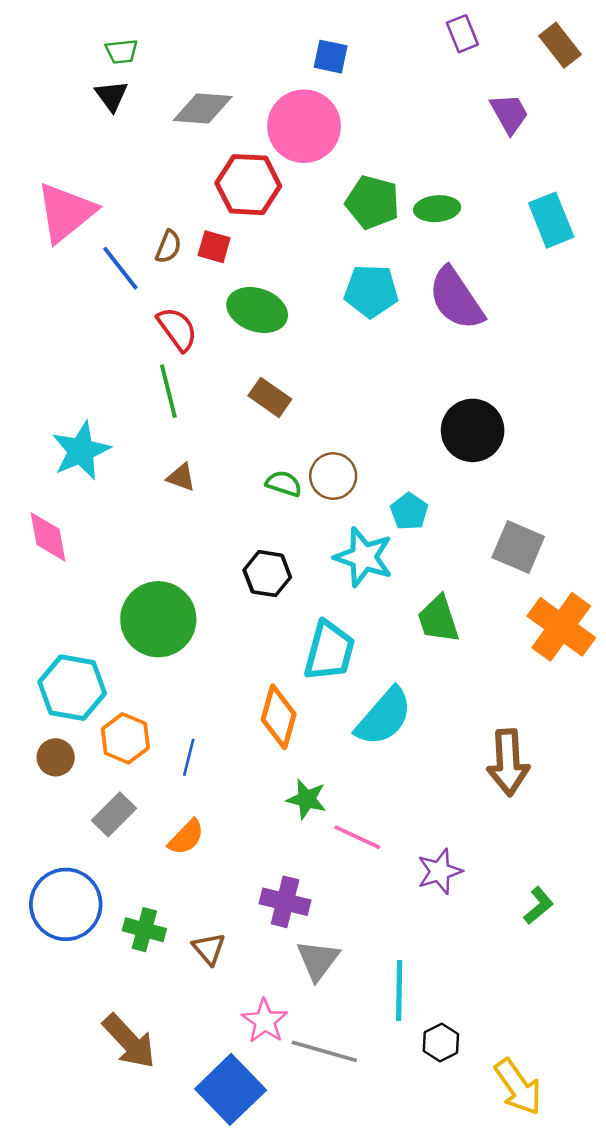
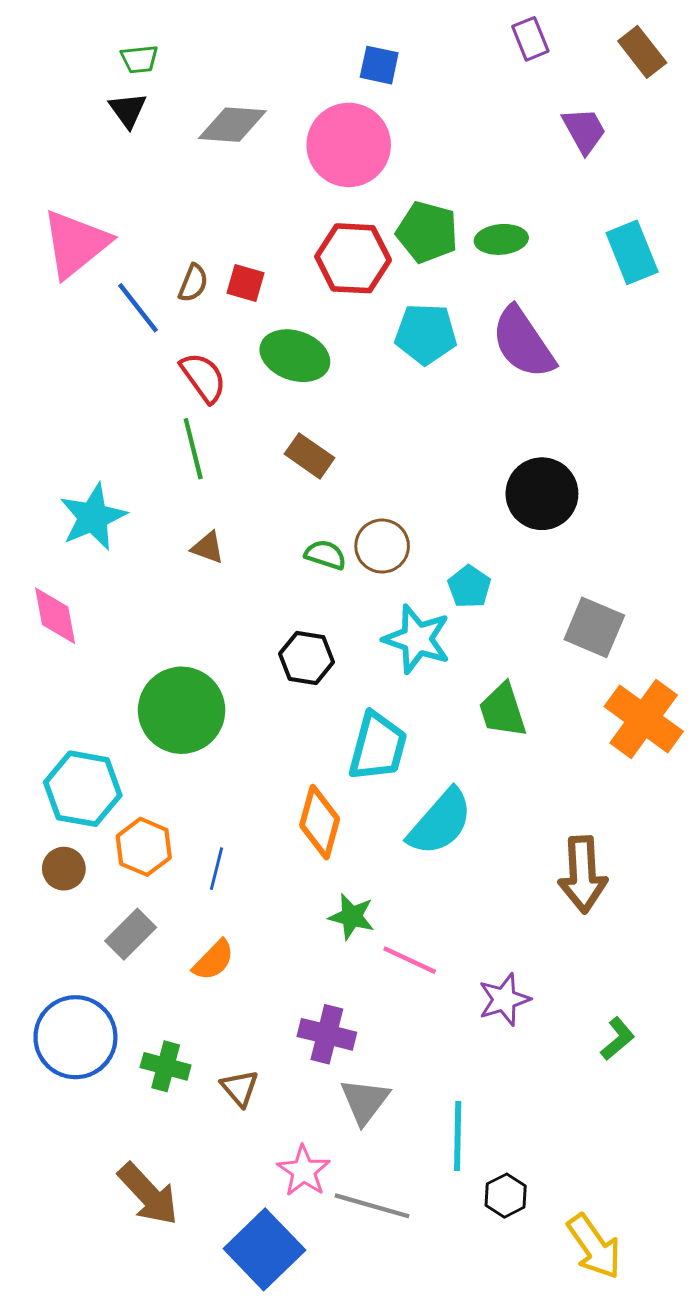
red hexagon: (248, 185) -> (353, 258), moved

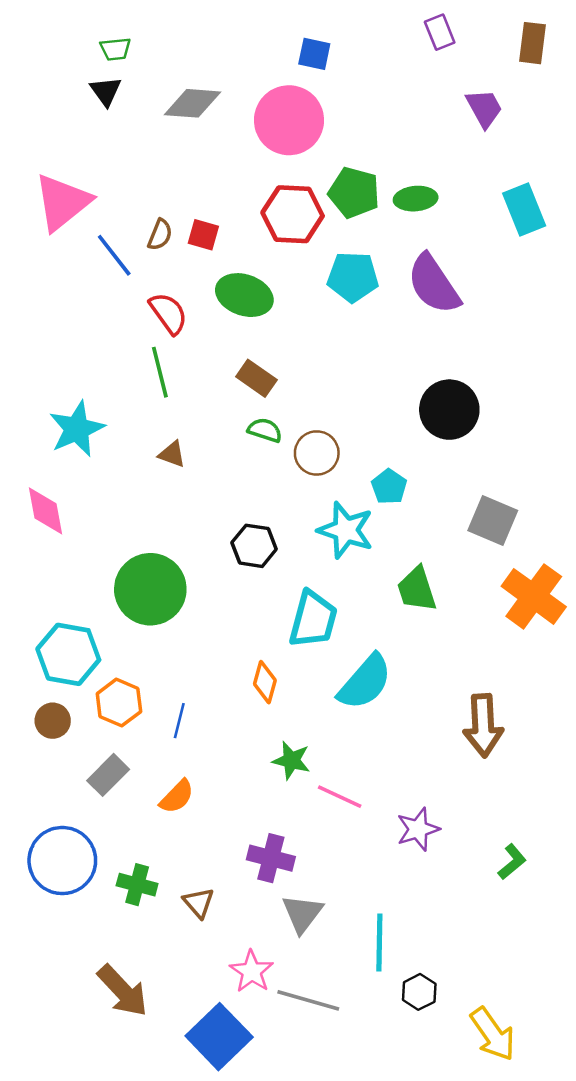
brown rectangle: (642, 52) -> (533, 43), turned 45
green semicircle: (325, 555) -> (265, 430), moved
orange diamond: (320, 822) -> (265, 682), size x0.7

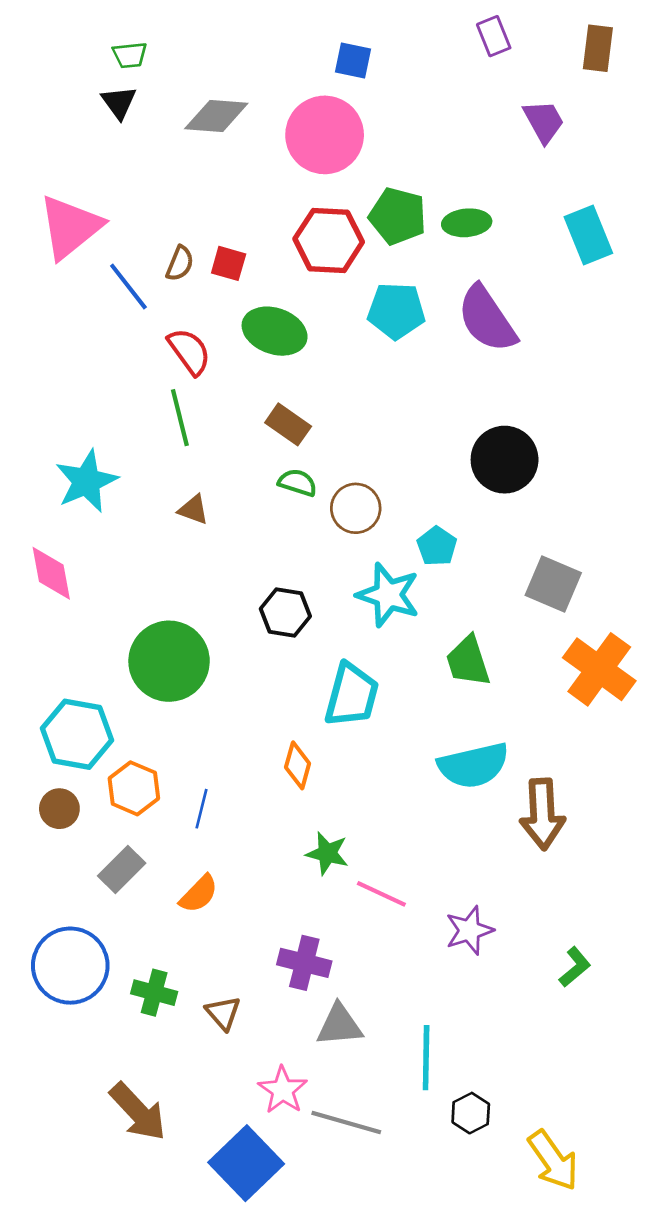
cyan semicircle: (365, 682) -> (473, 765), moved, turned 36
gray triangle: (302, 914) -> (339, 1025), turned 48

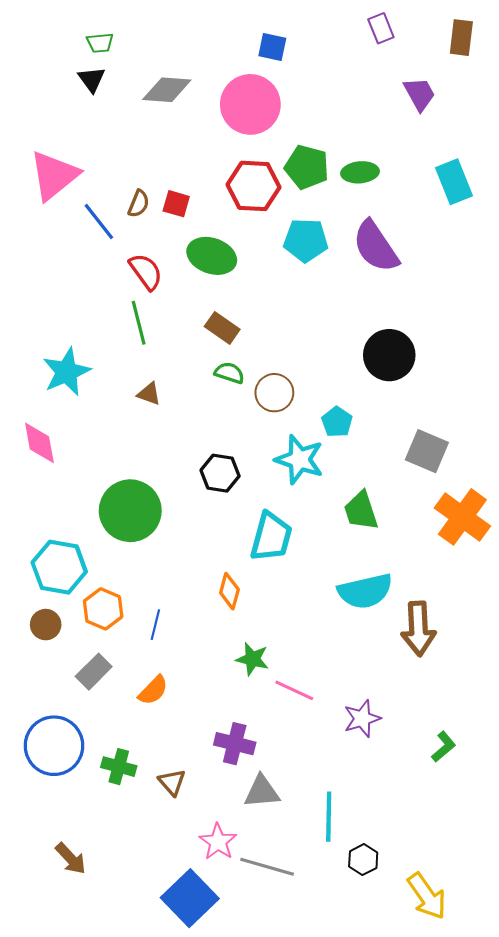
brown arrow: (138, 1112) -> (71, 858), moved, size x0.7

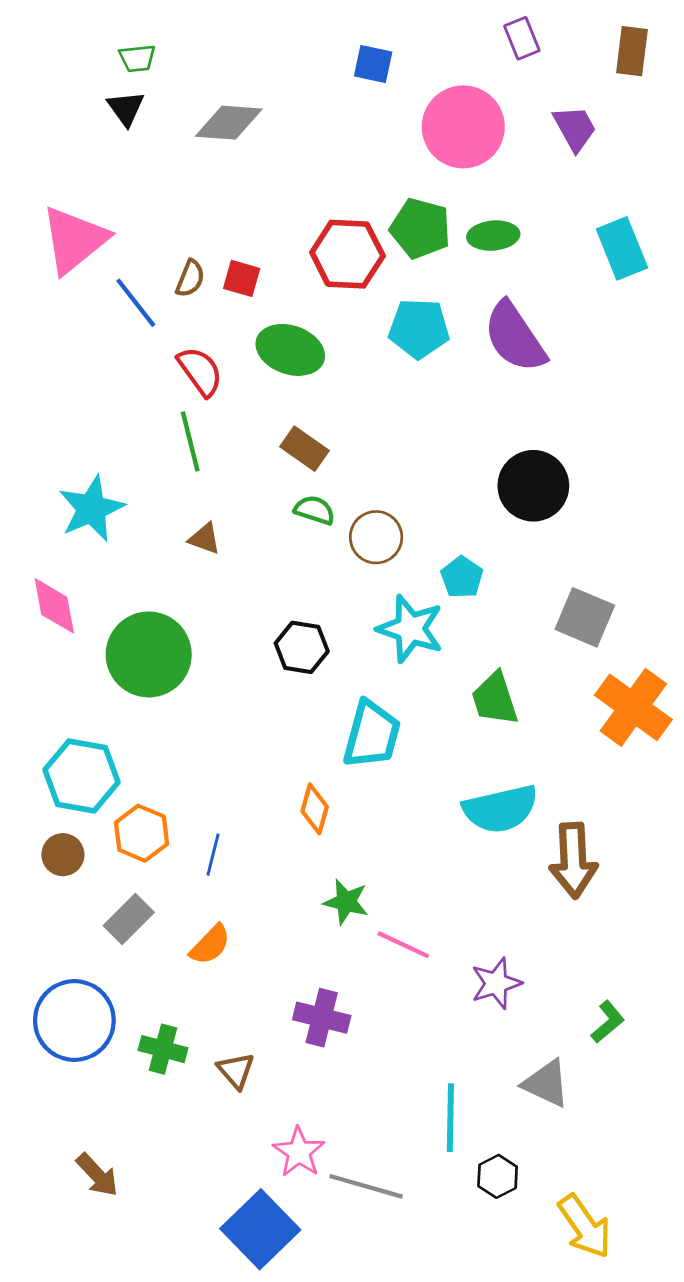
pink circle: (250, 104) -> (463, 127), moved
green circle: (130, 511) -> (149, 654), moved
gray triangle: (262, 792) -> (546, 1083), moved, turned 30

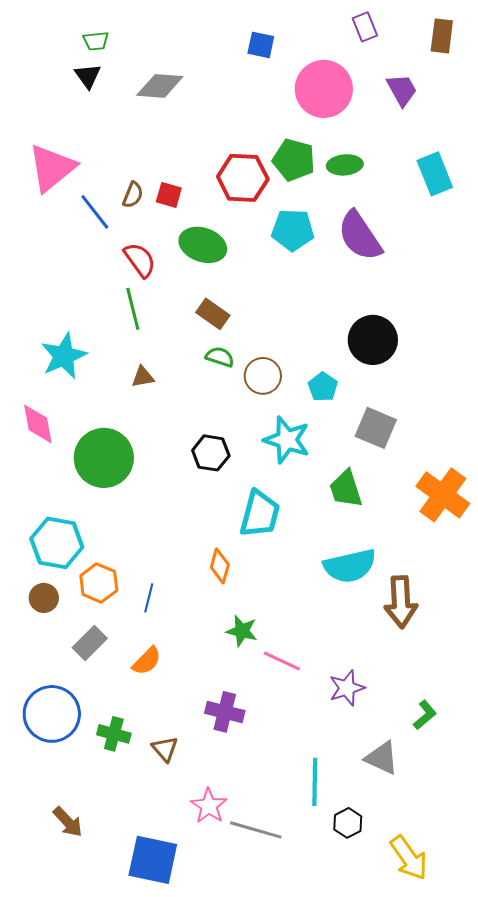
brown triangle: (204, 539) -> (143, 377), turned -30
cyan pentagon: (462, 577) -> (323, 387), moved
gray square: (585, 617) -> (376, 428), moved
blue square: (260, 1229) -> (153, 860), moved, turned -34

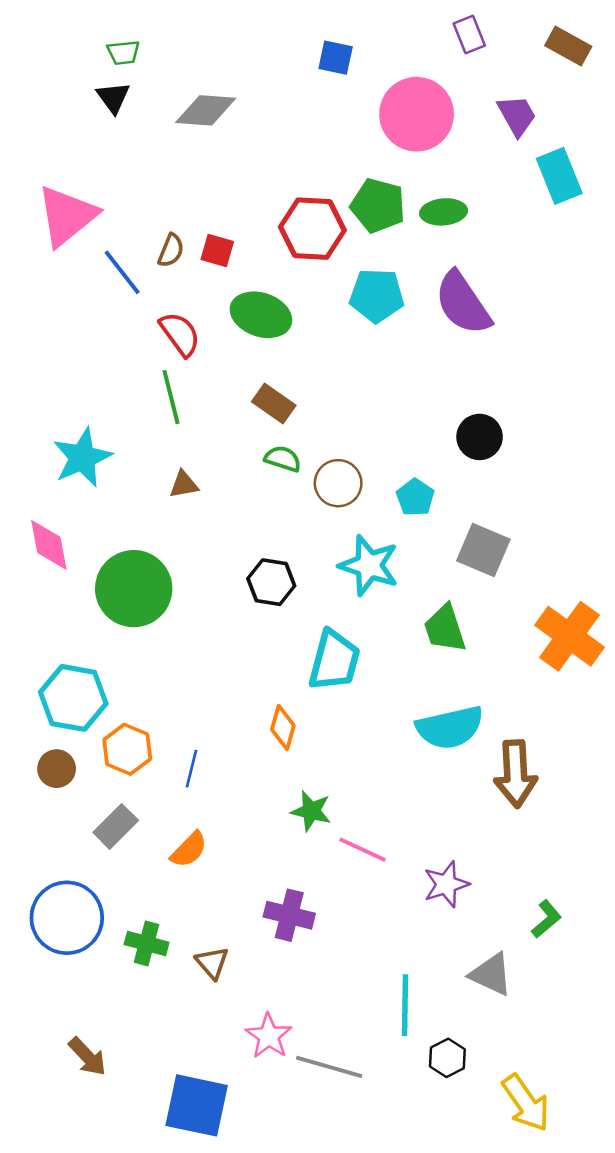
brown rectangle: (442, 36) -> (568, 46), turned -68
cyan rectangle: (435, 174) -> (559, 176), moved
black circle: (373, 340) -> (480, 437), size x0.7

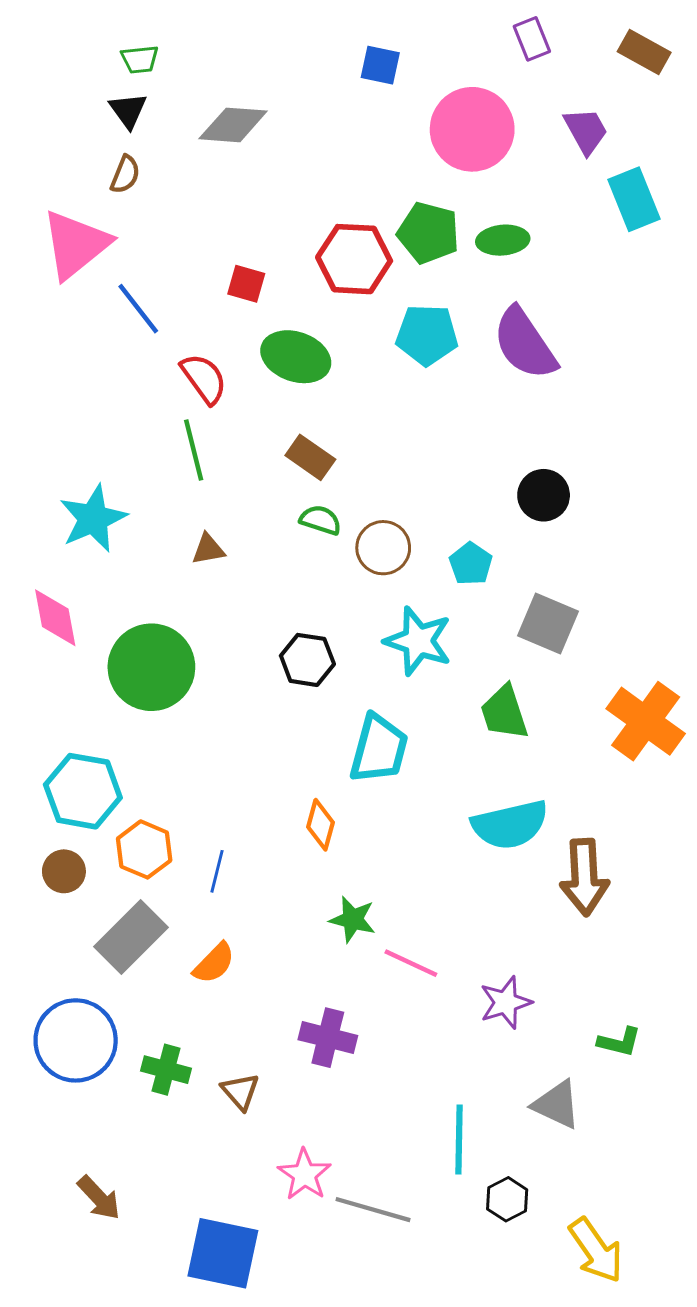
brown semicircle: (171, 250) -> (125, 174), moved
gray rectangle: (116, 826) -> (131, 937), size x1.4
green L-shape: (546, 919) -> (619, 1042), turned 54

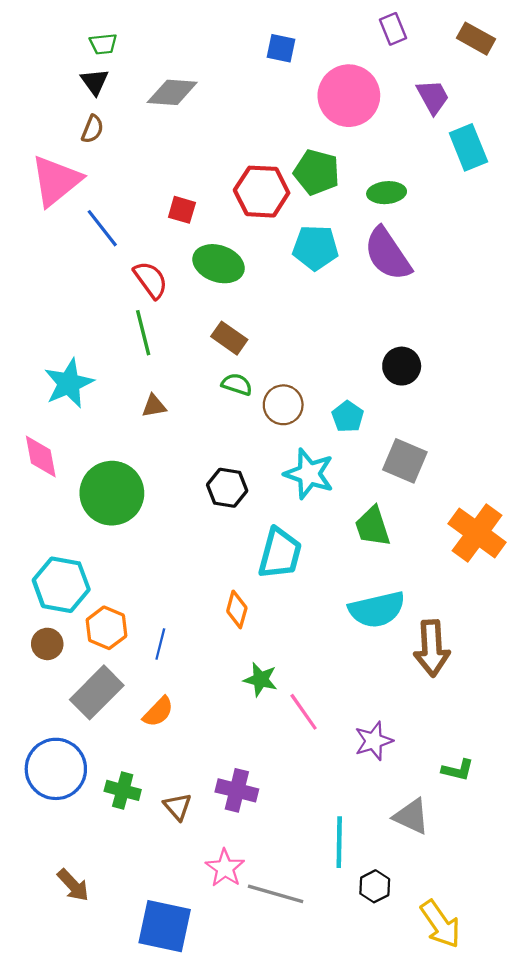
green ellipse: (503, 240) -> (387, 193), moved
pink line: (411, 963) -> (304, 712), turned 30
purple cross: (328, 1038) -> (237, 790), moved

